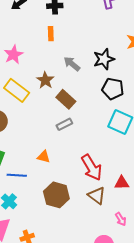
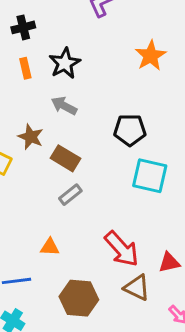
black star: (104, 59) -> (65, 63), moved

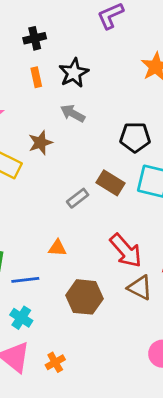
brown star: (31, 137) -> (40, 143), turned 30
brown rectangle: (65, 158) -> (110, 183), moved

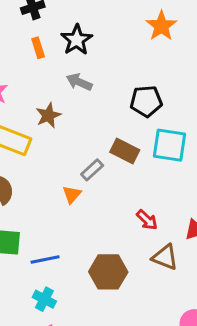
orange triangle: (57, 248) -> (72, 194), moved, turned -48
red arrow: (126, 251) -> (147, 220), size x0.6

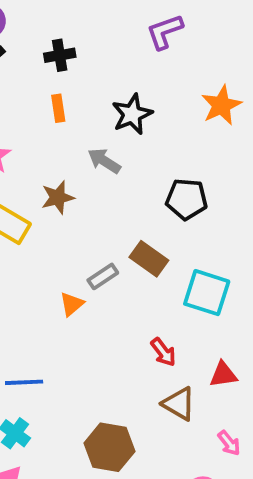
black star: (77, 40) -> (132, 114), moved
cyan square: (169, 145) -> (207, 293), moved
brown hexagon: (108, 272) -> (109, 447), moved

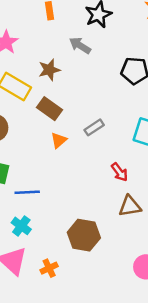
brown rectangle: (149, 259) -> (49, 109), moved
gray rectangle: (103, 276) -> (94, 127), moved
brown triangle: (179, 404) -> (130, 206), turned -40

